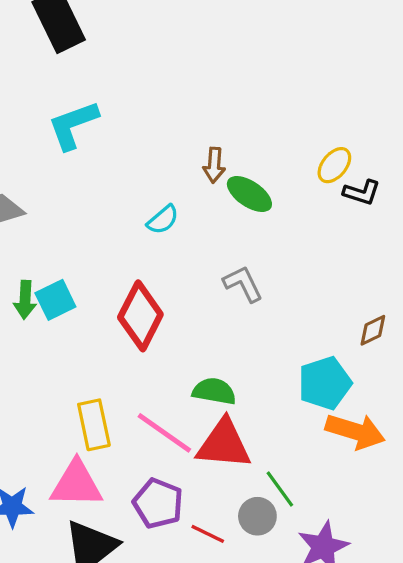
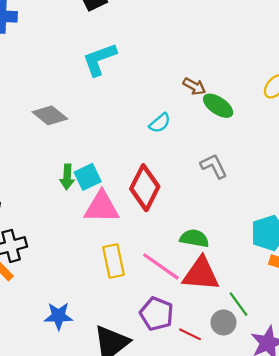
brown arrow: (214, 165) -> (194, 86), turned -65
pink triangle: (76, 484) -> (102, 207), moved

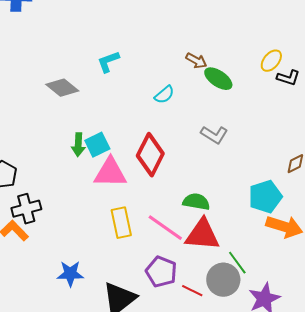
cyan L-shape: (99, 59) -> (108, 62), moved, size x0.7
gray L-shape: (214, 166) -> (214, 135), turned 148
gray circle: (223, 322) -> (223, 280), size x1.4

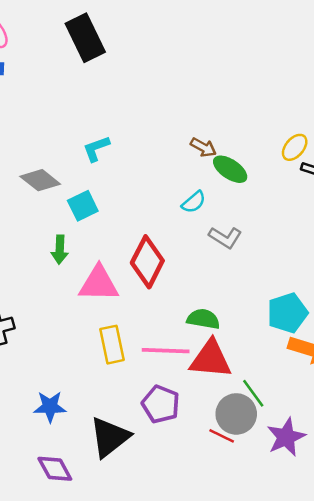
cyan semicircle: (164, 95) -> (194, 202), moved
cyan square: (97, 145) -> (83, 206), moved
pink line: (165, 228) -> (166, 351), turned -33
red line: (192, 291) -> (222, 436), moved

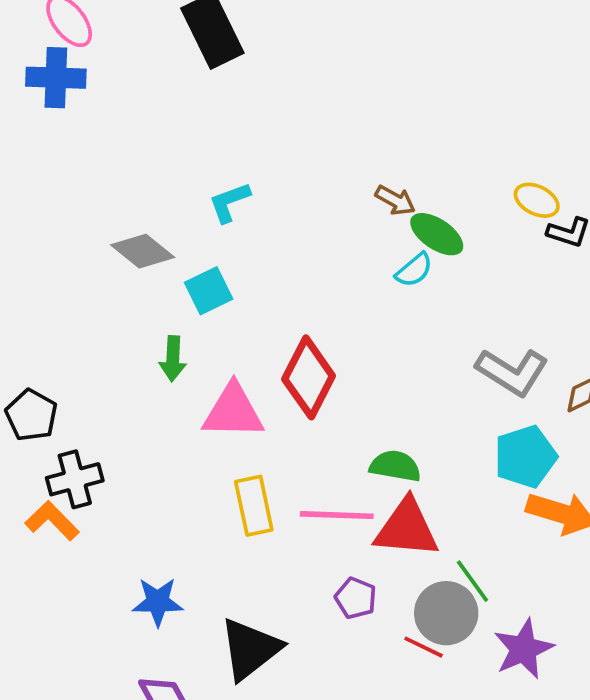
yellow ellipse: (295, 147) -> (537, 200), turned 76
cyan semicircle: (194, 202) -> (414, 270), moved
gray L-shape: (225, 237) -> (512, 372), moved, size x1.4
purple pentagon: (161, 404) -> (356, 598), moved, size x0.7

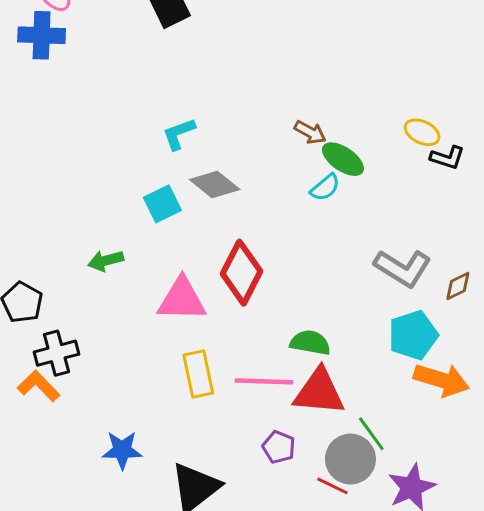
gray diamond: (143, 251) -> (215, 184), moved
green arrow: (173, 359) -> (106, 261), moved, turned 72

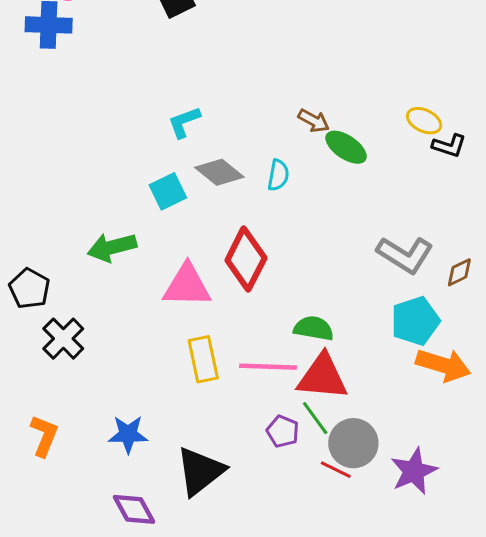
cyan semicircle: (325, 187) -> (278, 175), moved, turned -40
green arrow: (106, 261) -> (112, 247), size x1.4
black cross: (56, 353) -> (63, 339), turned -30
orange L-shape: (39, 386) -> (44, 436), moved, turned 66
green line: (371, 434) -> (315, 418), moved

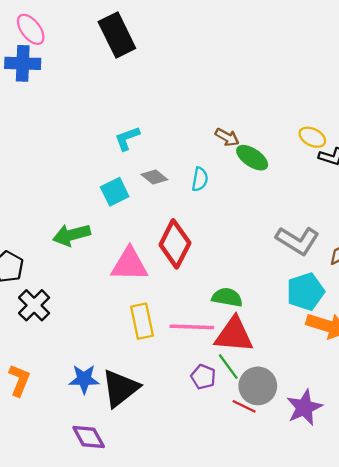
gray diamond: (219, 172) -> (154, 177), size x0.7
black triangle: (200, 471) -> (120, 388), moved

